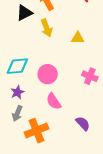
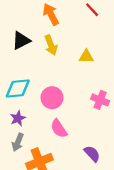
black triangle: (24, 13) -> (21, 41), moved

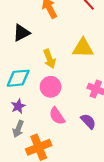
yellow arrow: (51, 45) -> (49, 59), moved
yellow triangle: (86, 57) -> (83, 48), size x1.5
purple semicircle: (92, 154) -> (88, 121), moved

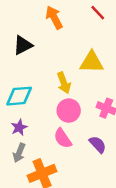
yellow arrow: (49, 59) -> (64, 83), moved
pink circle: (51, 87) -> (69, 111), moved

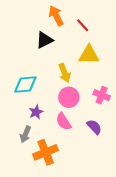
red line: (98, 13) -> (83, 25), moved
black triangle: (23, 45) -> (44, 40), moved
purple star: (19, 127) -> (36, 112), moved

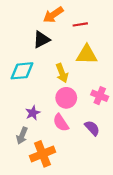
orange arrow: (56, 16) -> (53, 15), turned -96
red line: (83, 25) -> (80, 24), turned -56
cyan diamond: (25, 85) -> (22, 71), moved

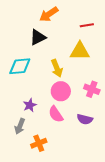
red line: (80, 24) -> (87, 25), moved
purple semicircle: (92, 128) -> (85, 119), turned 147
orange cross: (42, 154) -> (39, 143), size x0.7

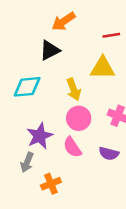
purple star: (30, 105) -> (40, 136), size x1.5

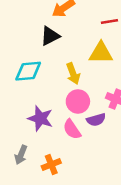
purple star: (40, 136) -> (40, 118), turned -30
purple semicircle: (109, 154) -> (96, 120), moved, turned -30
gray arrow: (27, 162) -> (21, 155), moved

